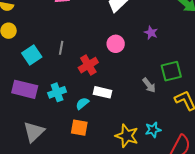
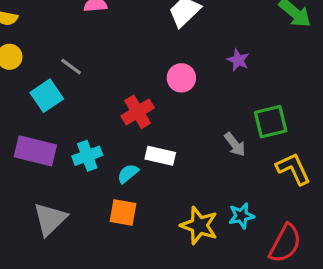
gray line: (61, 48) -> (71, 67), moved, turned -64

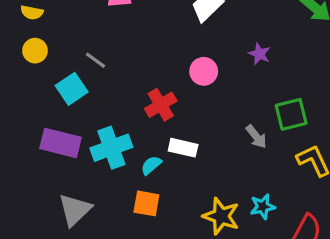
cyan cross: (87, 156) -> (111, 148), size x1.4

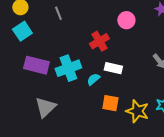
gray line: (95, 60) -> (58, 13), turned 32
cyan square: (72, 89) -> (22, 31), moved
orange square: (146, 203) -> (110, 103), moved

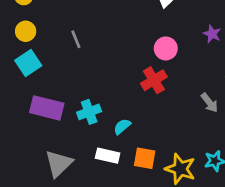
red cross: (99, 41) -> (154, 80), moved
cyan cross: (68, 68) -> (89, 112), size x0.7
white rectangle: (113, 68) -> (108, 156), moved

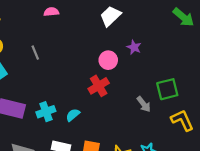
purple star: (212, 34) -> (134, 47), moved
cyan semicircle: (122, 126) -> (73, 115), moved

